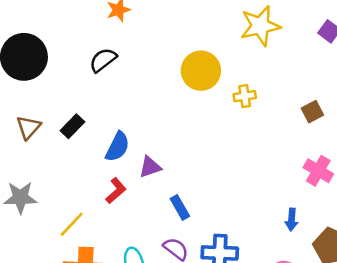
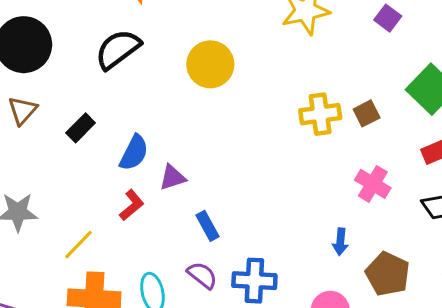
black semicircle: (103, 60) -> (118, 49), size x1.4
yellow circle: (201, 71) -> (210, 64), moved
yellow cross: (245, 96) -> (320, 114), moved, size x1.5
brown triangle: (28, 127) -> (23, 110), moved

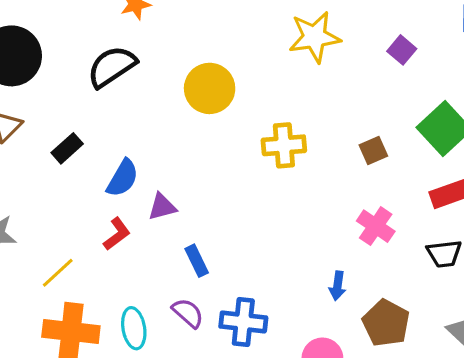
yellow cross: (320, 114) -> (284, 145), moved

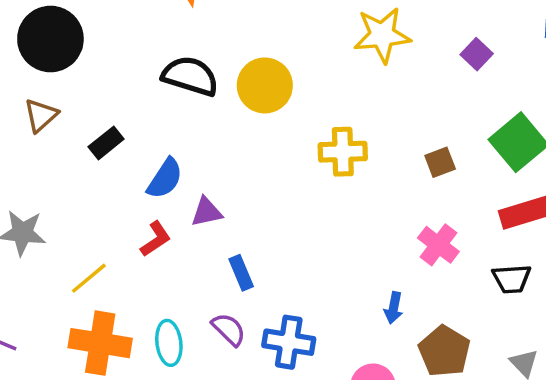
black semicircle: (112, 67) -> (190, 76), moved, turned 48

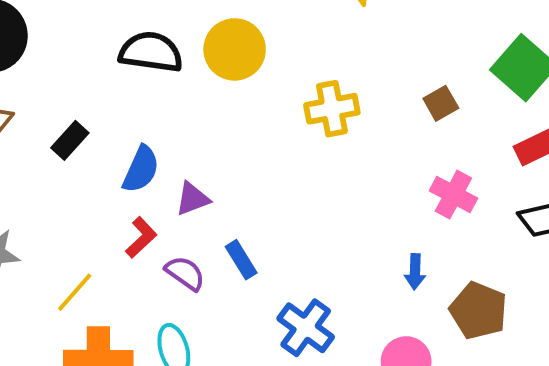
purple semicircle: (229, 329) -> (185, 273), moved
blue cross: (289, 342) -> (306, 328), turned 36

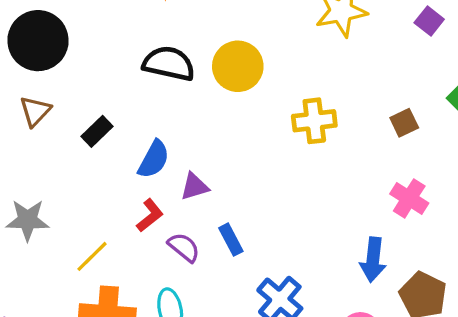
blue arrow: (415, 272) -> (373, 260), size x1.5

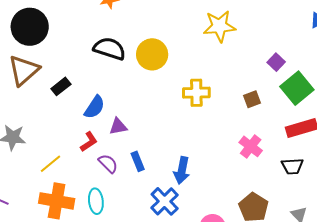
purple square: (429, 21) -> (276, 62), moved
brown triangle: (35, 111) -> (24, 70), size x1.6
blue arrow: (373, 260) -> (182, 170), moved

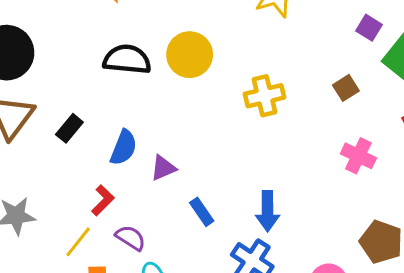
red L-shape: (89, 142) -> (103, 200), moved
purple semicircle: (108, 163) -> (131, 238), moved

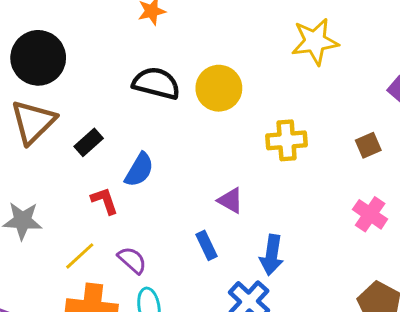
purple triangle: (163, 168) -> (231, 200), moved, turned 44
red L-shape: (103, 200) -> (105, 201), moved, turned -72

